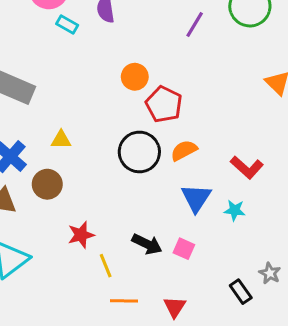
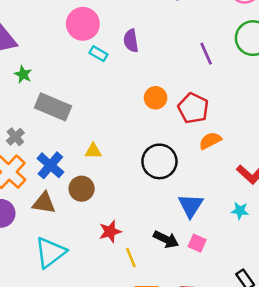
purple line: (195, 25) -> (206, 54), turned -55
red pentagon: (164, 104) -> (193, 108), moved
orange semicircle: (184, 150) -> (210, 141), moved
blue triangle: (196, 198) -> (191, 206), moved

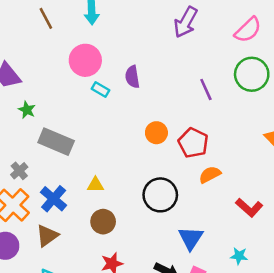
brown circle: (82, 189) -> (103, 222), moved
brown triangle: (44, 203) -> (47, 236), turned -45
cyan star: (240, 211) -> (239, 256), moved

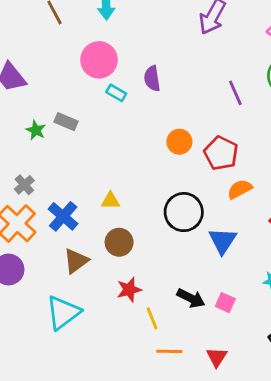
green star: (27, 110) -> (36, 130), moved
gray rectangle: (56, 142) -> (66, 122), moved, size x0.6
brown triangle: (47, 236) -> (76, 261), moved
blue triangle: (191, 238) -> (222, 241), moved

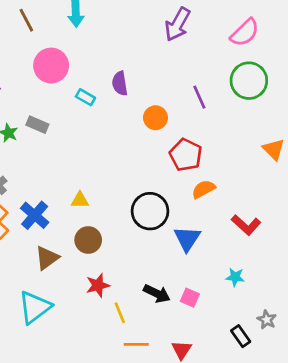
pink circle: (99, 60) -> (51, 66), moved
orange circle: (179, 142) -> (155, 118), moved

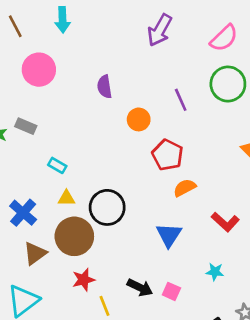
cyan rectangle: (85, 97) -> (57, 165), moved
black circle: (150, 211) -> (107, 207), moved
brown circle: (88, 240) -> (74, 236), size x1.5

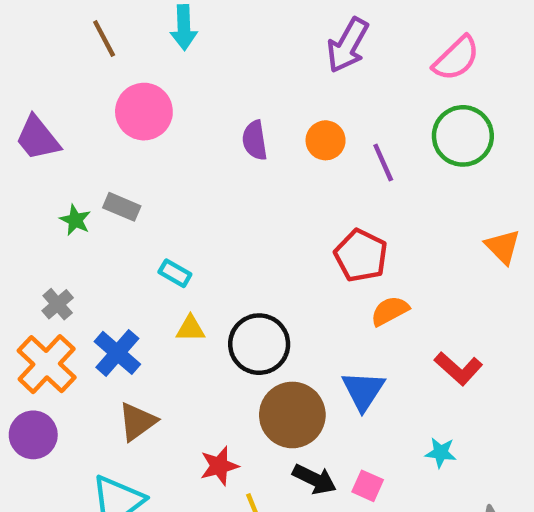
orange circle: (139, 119) -> (326, 140), moved
brown circle: (74, 236) -> (292, 415), moved

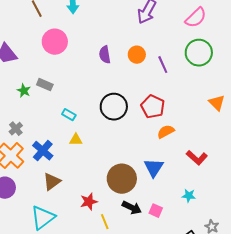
black circle: (259, 344) -> (114, 107), moved

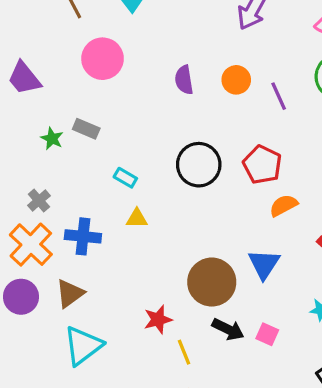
blue cross: (43, 151) -> (83, 236), turned -35
brown triangle: (52, 182) -> (70, 293), moved

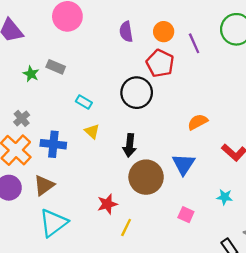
red pentagon: (262, 165) -> (160, 63), moved
yellow triangle: (137, 218) -> (92, 131), turned 42
black arrow: (228, 329) -> (130, 145), moved, turned 70
yellow line: (184, 352) -> (126, 228), turned 48

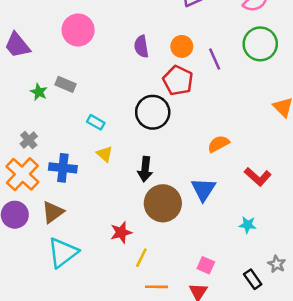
pink square: (186, 215) -> (206, 265), moved

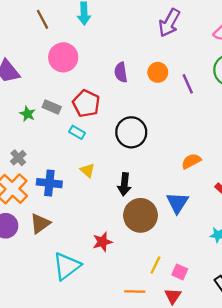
red pentagon: (178, 81) -> (86, 103), moved
cyan rectangle: (96, 122) -> (77, 132), moved
cyan triangle: (63, 253) -> (67, 266), moved
yellow line: (141, 258) -> (155, 265), moved

